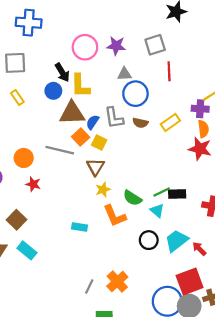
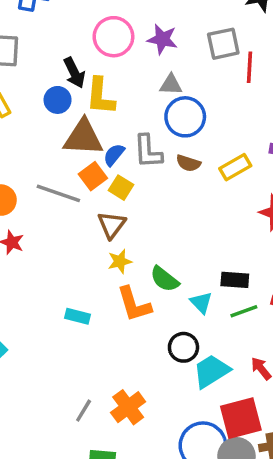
red line: (169, 71) -> (249, 67), moved
green line: (162, 192) -> (244, 311), moved
cyan trapezoid: (176, 241) -> (211, 371), moved

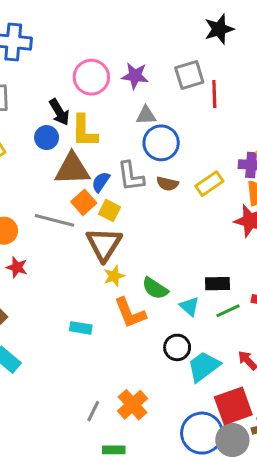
brown triangle: (112, 225) -> (104, 244), size x1.4

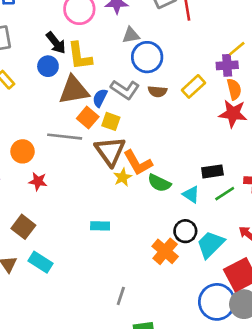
gray L-shape: (131, 176) -> (125, 90), turned -40
orange L-shape: (130, 313) -> (138, 163), moved
orange cross: (133, 405) -> (165, 251), moved

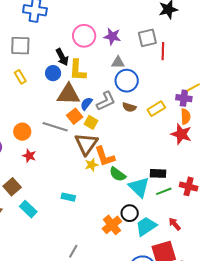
gray L-shape: (125, 90) -> (106, 101), turned -70
cyan triangle: (191, 194) -> (139, 187), size x1.6
cyan rectangle: (40, 262) -> (28, 209), moved

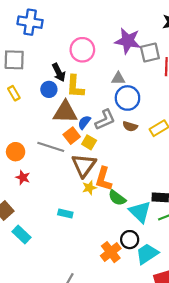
purple star: (112, 36) -> (128, 41), moved, size x1.4
orange L-shape: (105, 156) -> (103, 179), turned 35
cyan rectangle: (68, 197) -> (65, 213), moved

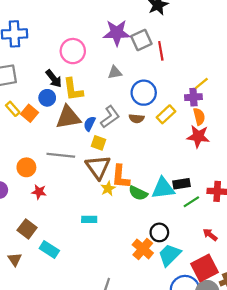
blue circle: (127, 98) -> (144, 93), moved
orange square: (72, 136) -> (29, 113), moved
cyan triangle: (140, 212) -> (163, 188), moved, turned -40
cyan trapezoid: (147, 254) -> (170, 255), moved

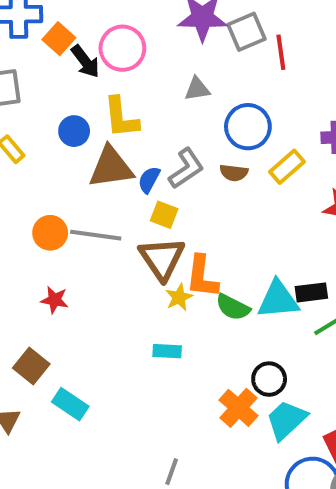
black arrow: (54, 79) -> (85, 61), moved
orange square: (29, 113) -> (59, 39), moved
orange circle: (26, 167) -> (50, 233), moved
cyan rectangle: (89, 219) -> (167, 351), moved

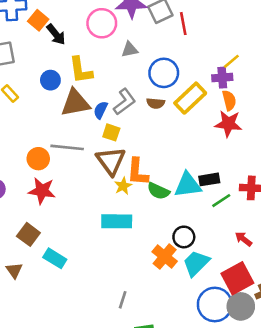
pink circle: (122, 48) -> (102, 23), moved
yellow rectangle: (287, 167) -> (190, 98), size x1.4
orange circle: (50, 233) -> (38, 159), moved
red star: (55, 300) -> (42, 191), size x1.5
cyan rectangle: (167, 351) -> (117, 221), size x1.6

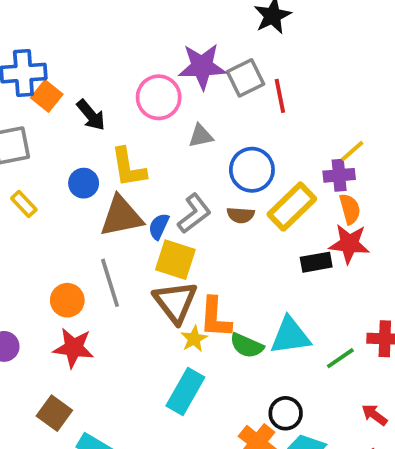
orange square: (38, 20) -> (47, 96), moved
yellow square: (111, 132) -> (175, 260), size x1.5
gray line: (67, 147) -> (110, 283), turned 68
black rectangle: (209, 179) -> (316, 262), moved
cyan rectangle: (117, 221) -> (185, 392), turned -60

